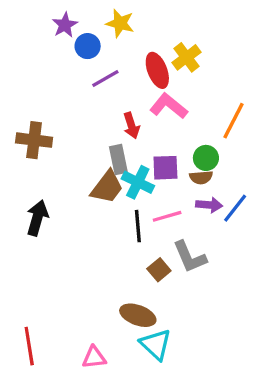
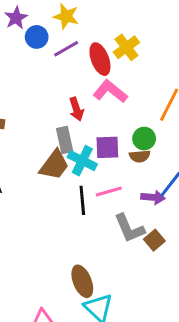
purple line: (105, 78) -> (66, 49), moved
purple arrow: (209, 205) -> (153, 197), moved
brown square: (159, 270) -> (154, 240), moved
brown ellipse: (138, 315) -> (82, 281), turned 48

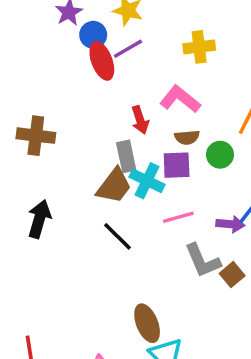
yellow cross: (126, 47) -> (199, 47), turned 30
red ellipse: (100, 59) -> (102, 61), moved
brown semicircle: (140, 156) -> (187, 137), moved
black line: (82, 200) -> (117, 236), moved, turned -40

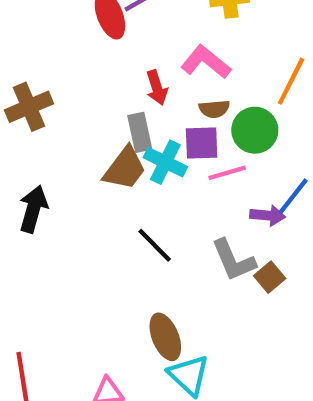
brown cross: (36, 136) -> (29, 107), turned -30
green circle: (220, 155) -> (255, 130), size x1.4
pink line: (178, 217) -> (227, 173), moved
black line: (117, 236) -> (155, 245), moved

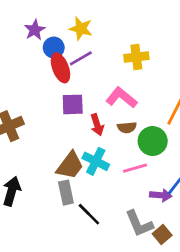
red arrow: (157, 88) -> (97, 125), moved
gray rectangle: (140, 132) -> (66, 193), moved
purple square: (202, 143) -> (73, 104), moved

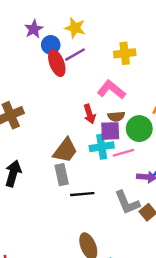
purple square: (73, 104) -> (110, 131), moved
cyan cross: (96, 161) -> (102, 147), moved, turned -35
black line: (89, 214) -> (82, 194), turned -50

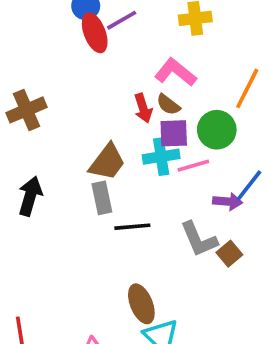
brown semicircle: (116, 116) -> (168, 105), moved, turned 42

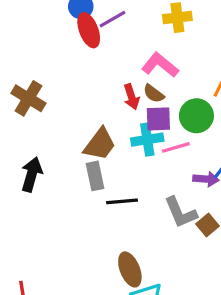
brown cross: (26, 110) -> (28, 98), turned -36

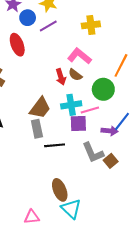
red ellipse: (89, 30) -> (17, 45), moved
purple square: (158, 119) -> (78, 124), moved

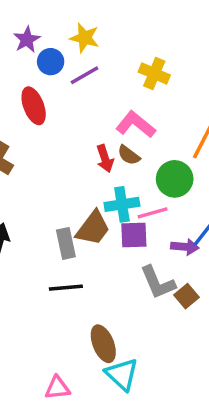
yellow cross: (91, 25) -> (154, 74), turned 30
brown trapezoid: (40, 108) -> (93, 228), moved
black line: (55, 145) -> (66, 288), moved

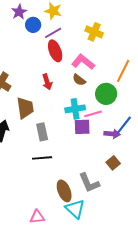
red ellipse: (34, 106) -> (55, 51), moved
red arrow: (105, 158) -> (47, 82), moved
brown trapezoid: (93, 228) -> (25, 108), moved, turned -45
gray L-shape: (158, 283) -> (89, 183), moved

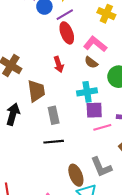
pink line: (93, 114) -> (102, 127), moved

